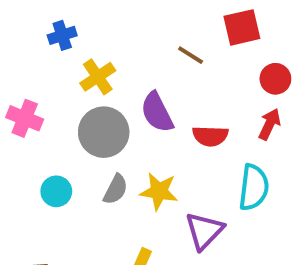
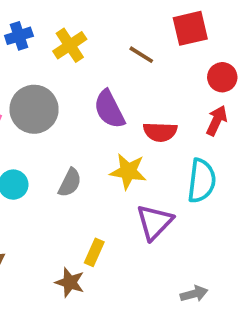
yellow cross: (98, 77) -> (70, 45), moved
gray circle: (104, 132) -> (34, 109), moved
yellow star: (159, 191) -> (128, 171), moved

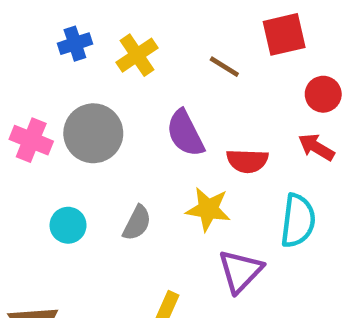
red arrow: (217, 121) -> (316, 147), turned -84

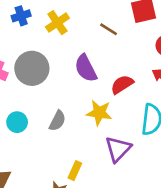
red semicircle: (247, 161) -> (122, 84), turned 145

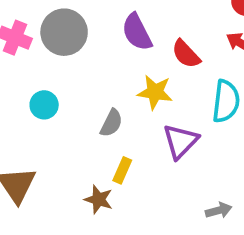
red semicircle: (122, 84) -> (186, 54), turned -100
gray semicircle: (57, 121) -> (111, 123), moved

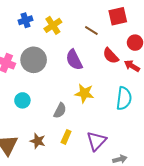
red semicircle: (186, 54) -> (111, 56), moved
purple triangle: (180, 141) -> (96, 141), moved
brown star: (99, 199) -> (38, 141), moved

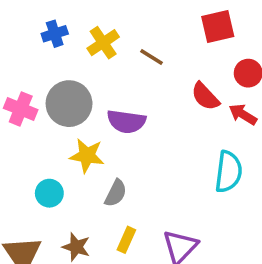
brown line: (91, 30) -> (151, 57), moved
purple semicircle: (74, 60) -> (126, 121), moved, turned -55
yellow star: (84, 93) -> (87, 156), moved
cyan circle: (22, 100) -> (49, 193), moved

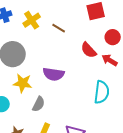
purple semicircle: (126, 121) -> (54, 74), moved

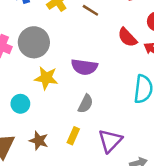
gray semicircle: (39, 104) -> (86, 104), moved

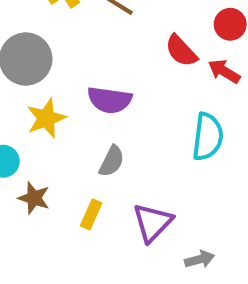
yellow star: (46, 78) -> (46, 118), turned -30
brown star: (39, 141) -> (34, 198), moved

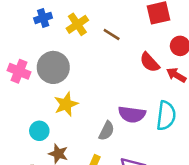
purple semicircle: (110, 100) -> (132, 114), moved

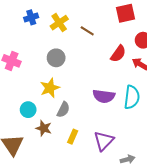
red semicircle: (150, 62) -> (118, 54), turned -102
gray circle: (53, 67) -> (56, 58), moved, size x0.7
gray semicircle: (107, 131) -> (63, 110), moved

